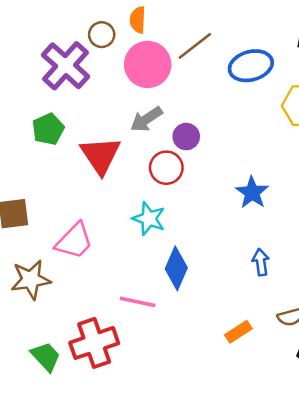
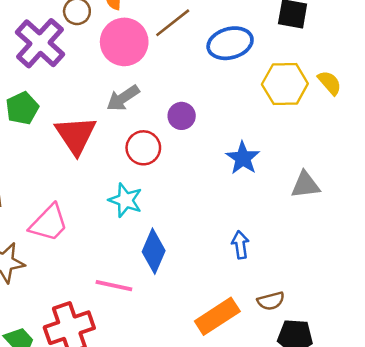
purple circle: (186, 137) -> (182, 116), moved
blue star: (252, 193) -> (243, 158), moved
orange rectangle: (238, 332) -> (217, 316), size x1.6

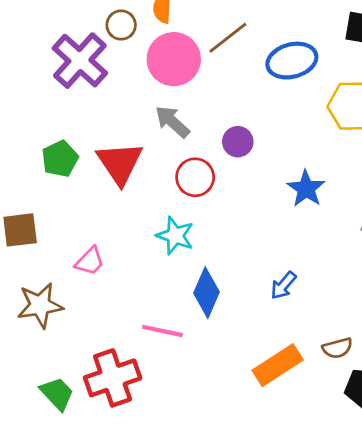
gray arrow: (123, 98) -> (172, 122), turned 76
green pentagon: (22, 108) -> (60, 159), moved
pink trapezoid: (49, 223) -> (90, 261), size x0.7
blue arrow: (240, 245) -> (283, 285), moved, turned -132

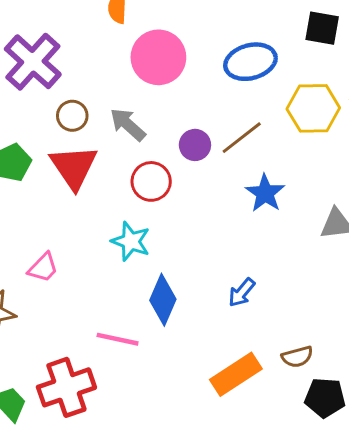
brown circle: (121, 25) -> (72, 116), moved
brown line: (228, 38) -> (242, 138), moved
pink circle: (174, 59) -> (158, 57), moved

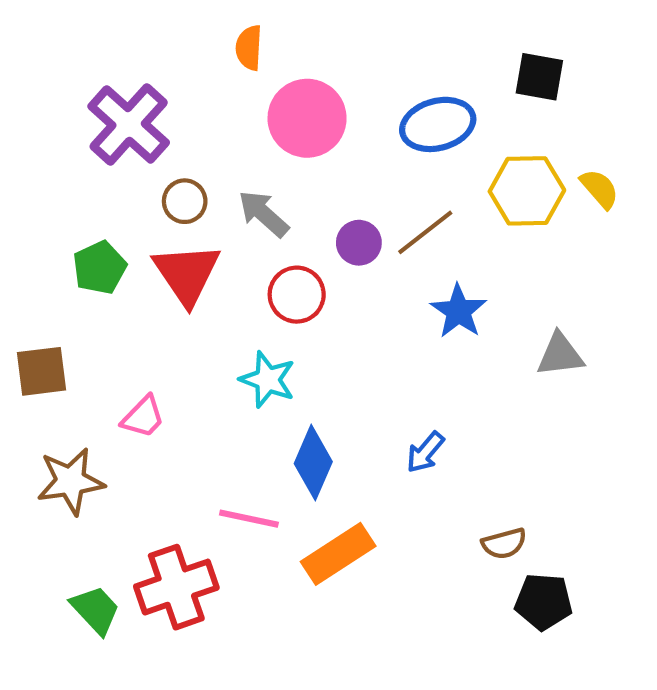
orange rectangle: (236, 374) -> (338, 554), moved

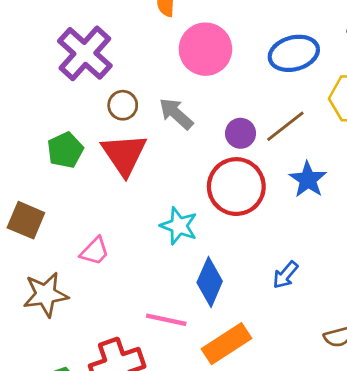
red circle: (297, 295) -> (236, 187), moved, size x1.5
brown square: (41, 371) -> (26, 220), turned 30

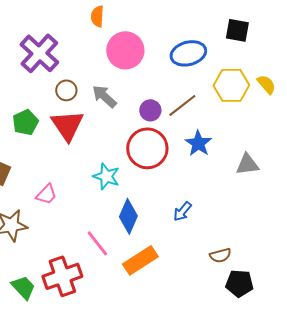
pink line: (166, 320) -> (97, 243), turned 40

